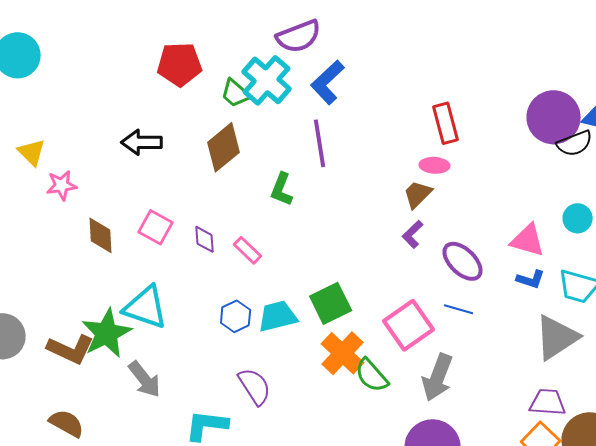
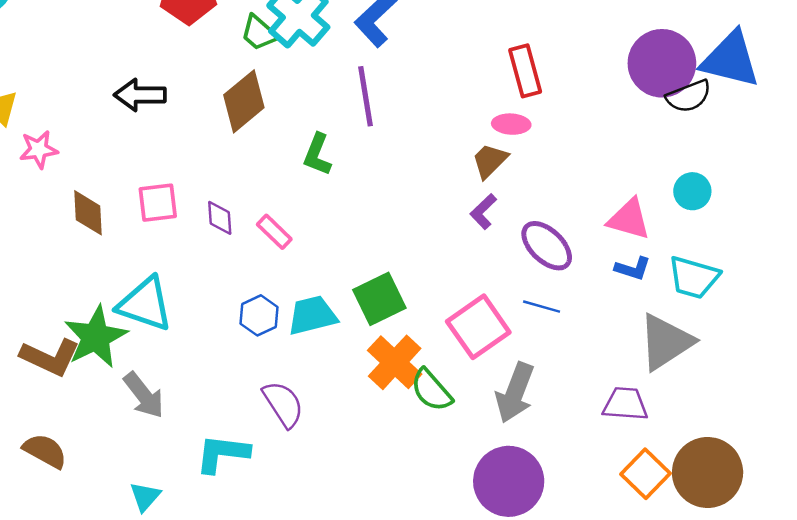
pink square: (156, 227) -> (158, 203), turned -36
purple trapezoid: (548, 402) -> (625, 404), moved

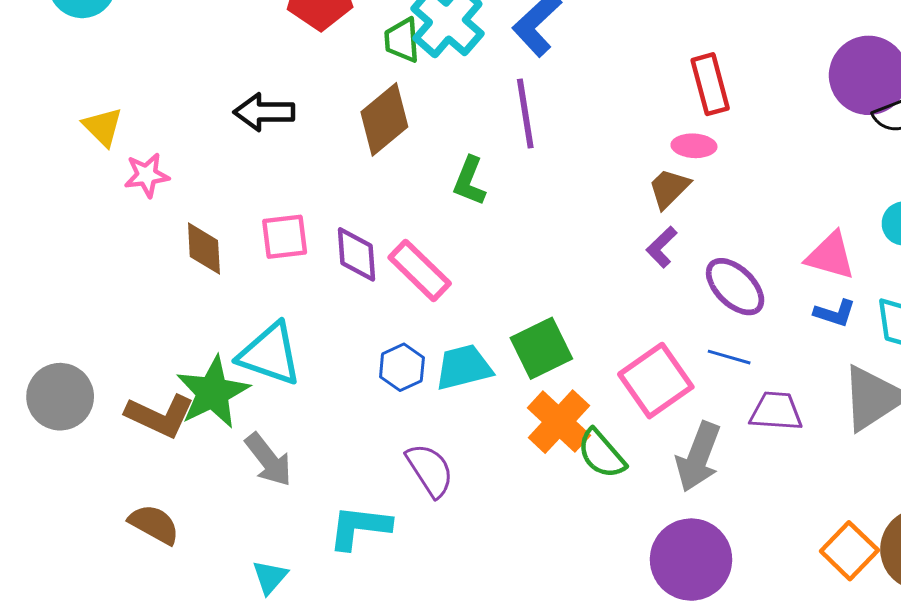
green trapezoid: (259, 33) -> (402, 40), turned 45
purple diamond: (220, 218) -> (356, 254), size x1.4
pink rectangle: (274, 232) -> (420, 270), size x1.5
purple trapezoid: (625, 404) -> (776, 411), moved

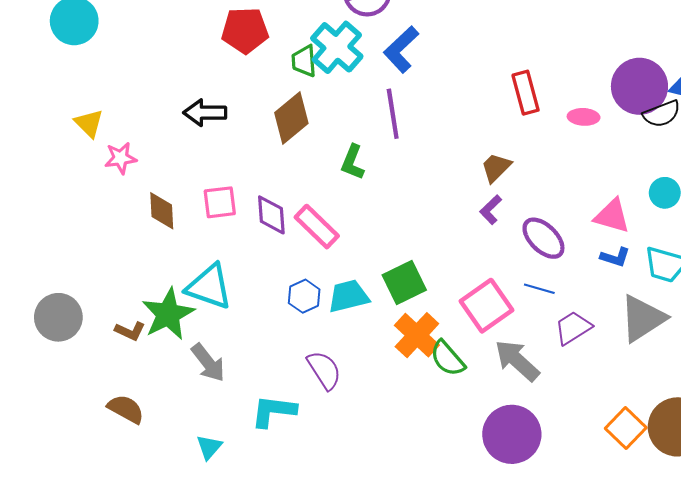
pink ellipse: (694, 146) -> (584, 117), moved
purple trapezoid: (776, 411) -> (573, 328), turned -36
brown L-shape: (160, 416) -> (130, 331), size x0.6
gray arrow: (698, 457) -> (517, 361), turned 111

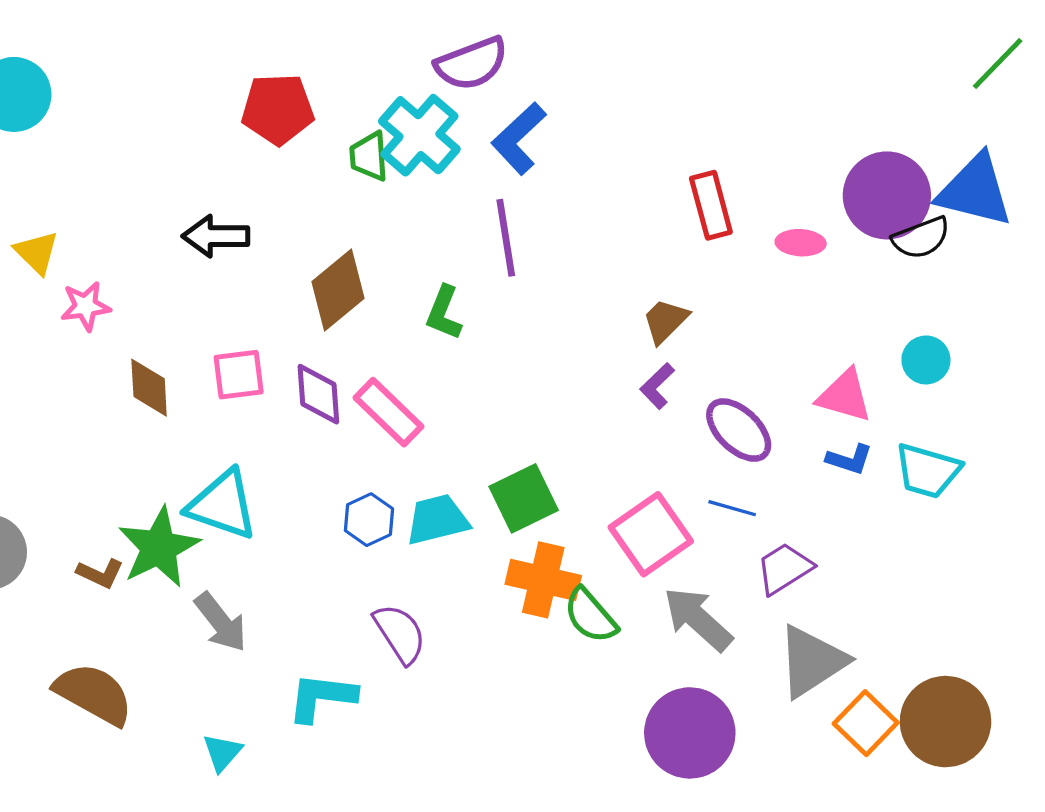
brown diamond: (291, 118) -> (338, 290), moved
gray triangle: (643, 318) -> (812, 661), moved
orange cross: (417, 335) -> (543, 580), turned -30
brown semicircle: (126, 409) -> (94, 694), size x1.4

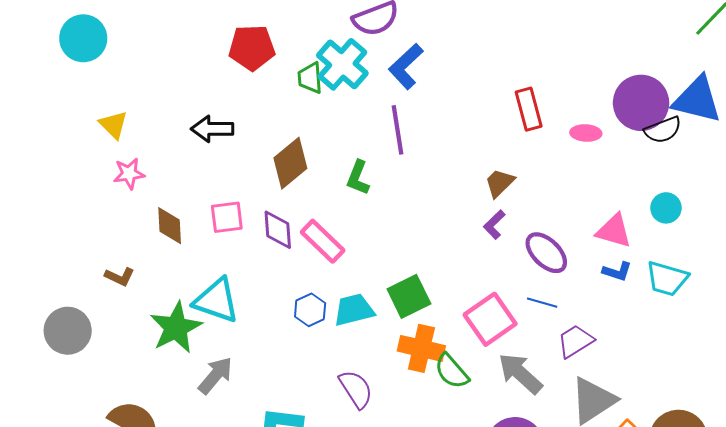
yellow triangle: (37, 252) -> (113, 125), moved
brown L-shape: (100, 573) -> (120, 277), moved
gray arrow: (221, 622) -> (215, 375), turned -102
purple semicircle: (400, 634) -> (356, 389), moved

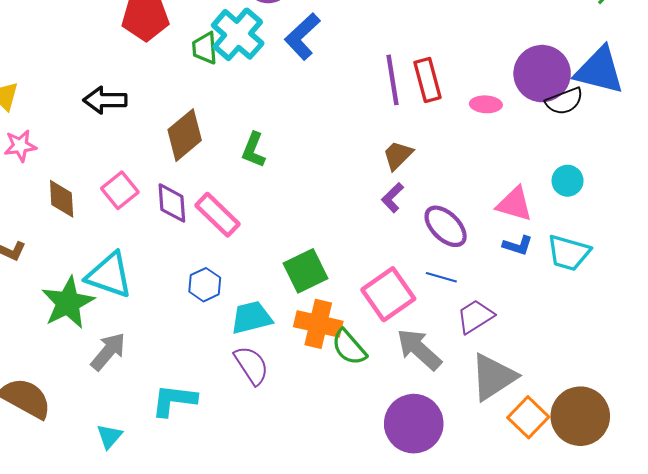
purple line: (398, 130) -> (393, 80), moved
pink square: (227, 217) -> (120, 190), turned -32
cyan trapezoid: (354, 310) -> (251, 318), moved

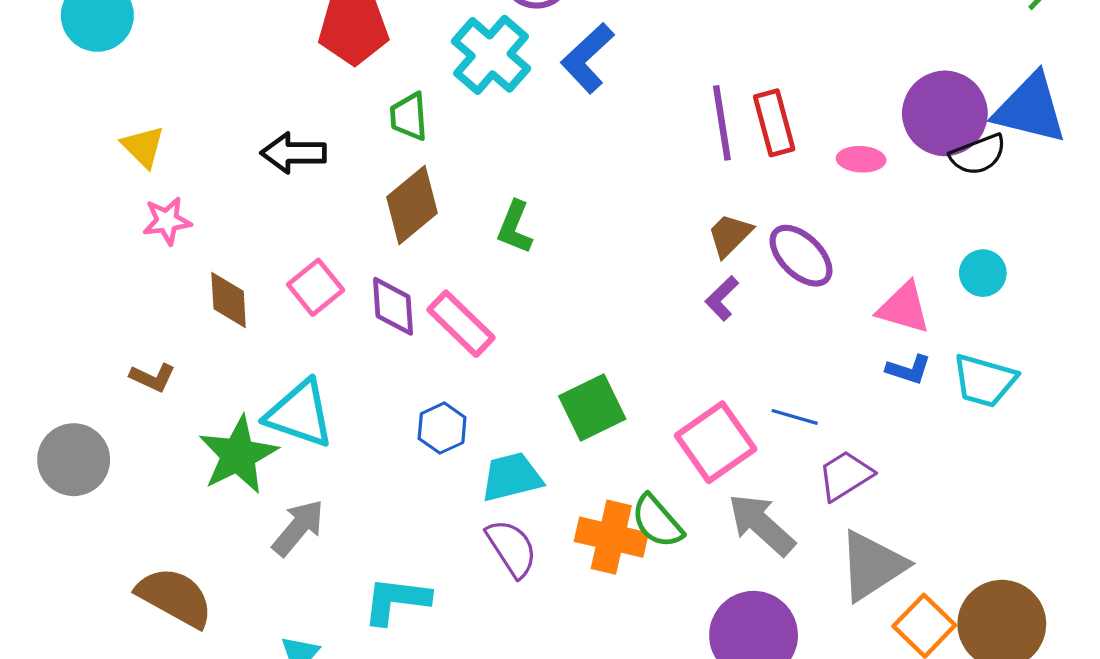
green trapezoid: (205, 48) -> (409, 117), moved
purple ellipse: (446, 226) -> (801, 256), moved
orange cross: (318, 324) -> (611, 537), moved

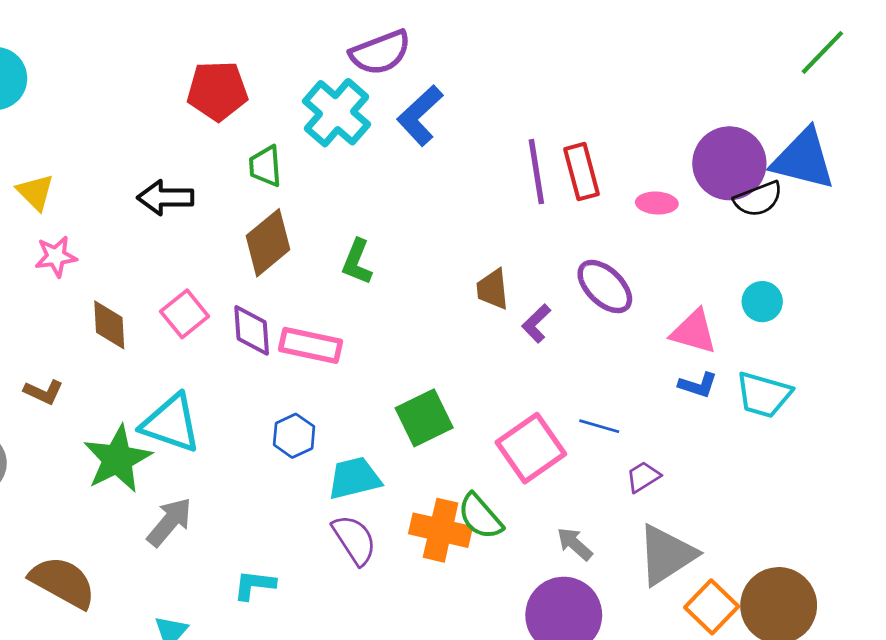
brown trapezoid: (730, 235) -> (493, 289), moved, turned -51
pink rectangle: (461, 324) -> (310, 345), turned -32
purple trapezoid: (845, 475) -> (643, 477), size x0.7
gray arrow: (761, 524) -> (575, 544), moved, size x0.6
cyan L-shape: (396, 600) -> (254, 585), size x0.7

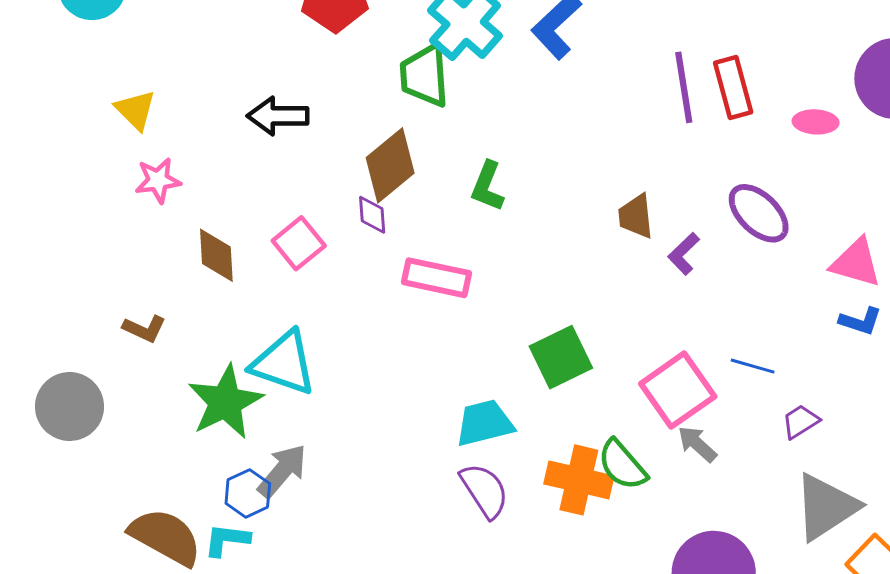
green trapezoid: (265, 166) -> (425, 75), moved, size x1.4
purple diamond: (252, 330) -> (372, 215), moved, size x0.7
blue hexagon: (294, 436) -> (248, 493), moved
gray arrow: (575, 544) -> (697, 444), moved
cyan L-shape: (254, 585) -> (227, 540), moved

